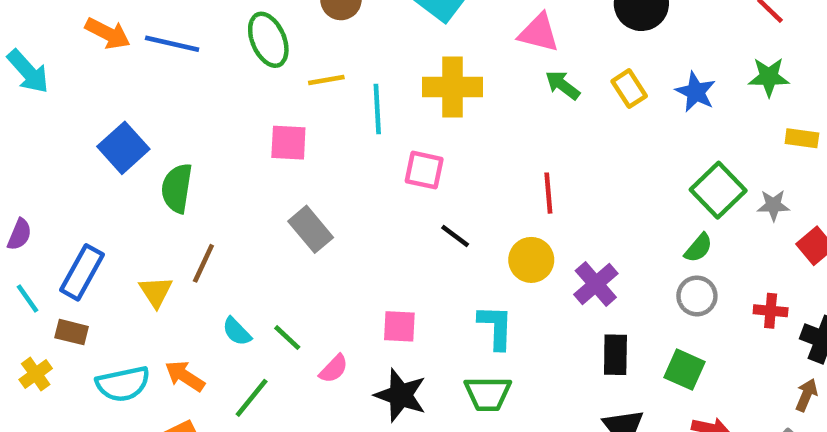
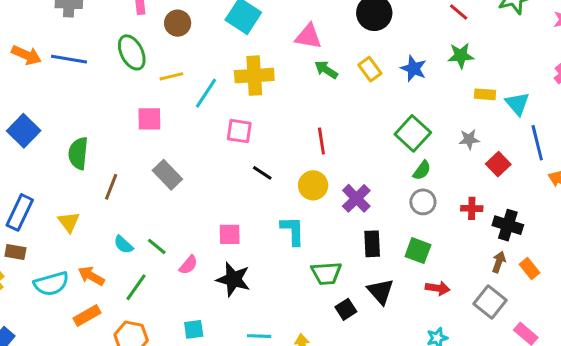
cyan line: (377, 109) -> (206, 93), turned 40
blue square: (123, 148) -> (24, 131), moved
green square: (718, 190) -> (413, 133), moved
brown line: (203, 263) -> (111, 187), moved
green trapezoid: (488, 394) -> (326, 273), moved

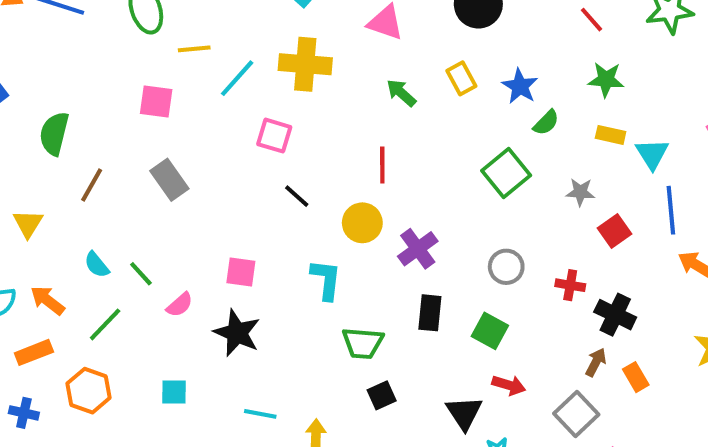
green star: (461, 56) -> (606, 80), moved
green arrow: (326, 70) -> (401, 93), moved
green semicircle: (422, 170) -> (546, 123), moved
black triangle: (381, 291) -> (464, 413), moved

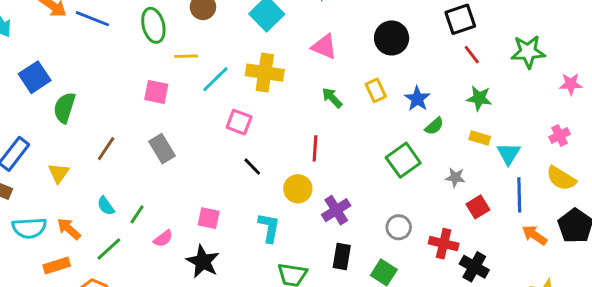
green semicircle: (54, 134) -> (64, 108), moved
green line: (141, 274) -> (137, 214), turned 72
red cross: (570, 285) -> (444, 244), size x1.4

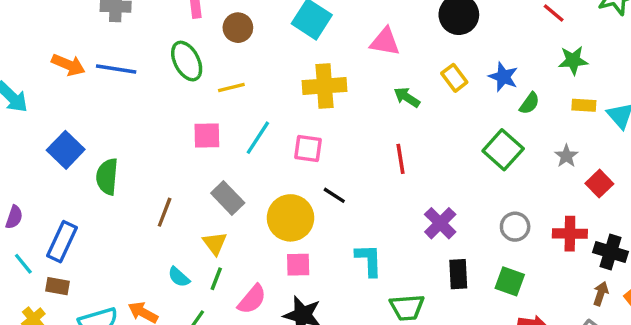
cyan line: (215, 79) -> (258, 138), moved
yellow triangle: (59, 173) -> (215, 243), moved
gray star: (455, 177) -> (566, 156), turned -30
yellow circle: (298, 189) -> (290, 218), moved, size x1.4
pink semicircle: (163, 239) -> (252, 299), size x1.4

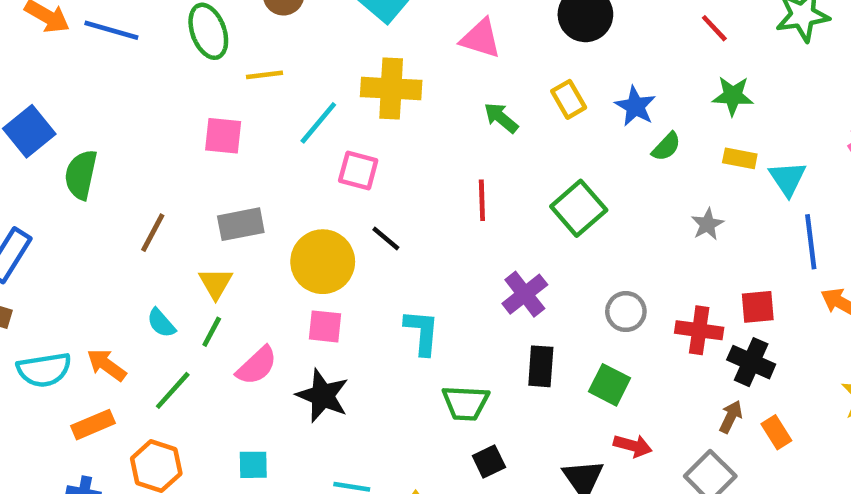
cyan line: (258, 138) -> (318, 123), moved
green square: (503, 150) -> (579, 208), moved
red square: (599, 184) -> (758, 307), moved, turned 32
gray rectangle: (228, 198) -> (241, 224), turned -64

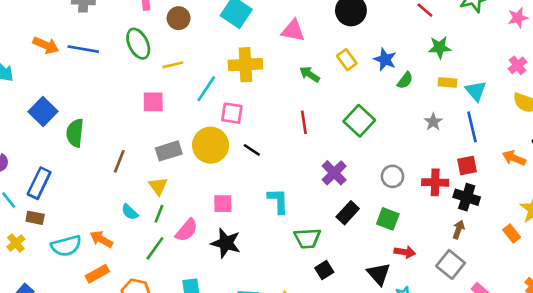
blue line: (811, 242) -> (472, 127), moved
yellow circle: (323, 262) -> (211, 145), moved
black rectangle: (541, 366) -> (348, 213), turned 45
green line: (173, 390) -> (155, 248), moved
orange rectangle: (776, 432) -> (512, 233), moved

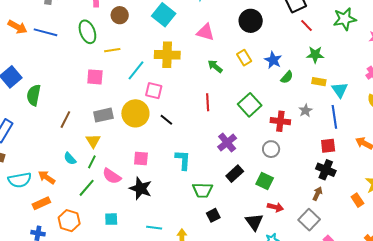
red cross: (435, 182) -> (280, 121), moved
pink semicircle: (187, 230) -> (112, 176), turned 78

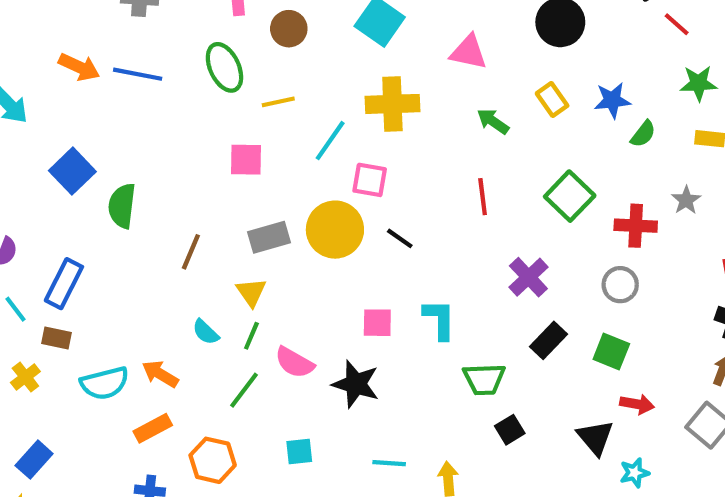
blue star: (273, 60) -> (612, 100), turned -30
pink square: (141, 158) -> (377, 323), moved

